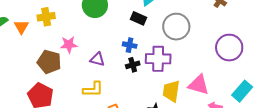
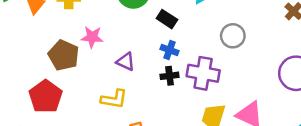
black rectangle: (139, 18) -> (167, 19), moved
gray circle: (176, 27) -> (233, 36), size x0.7

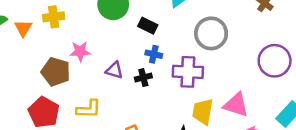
gray circle: (233, 36) -> (211, 33), size x1.4
black cross: (170, 76) -> (143, 78), moved
yellow L-shape: (114, 99) -> (89, 109), moved

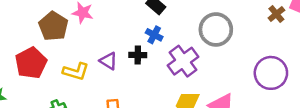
purple triangle: (114, 70) -> (108, 61), moved
purple cross: (188, 72) -> (183, 61), turned 36

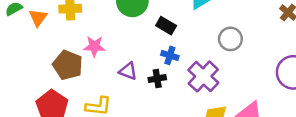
gray circle: (216, 29) -> (230, 39), size x0.7
purple triangle: (108, 61) -> (128, 71), moved

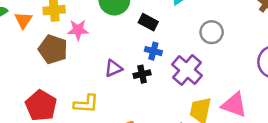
pink star: (94, 46) -> (78, 30), moved
brown pentagon: (68, 65) -> (53, 49), moved
purple triangle: (128, 71) -> (113, 68), turned -42

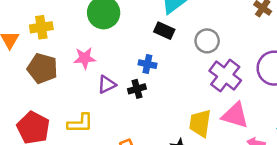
black rectangle: (148, 22) -> (164, 31), moved
pink star: (78, 30) -> (85, 58), moved
purple cross: (187, 70) -> (225, 76), moved

